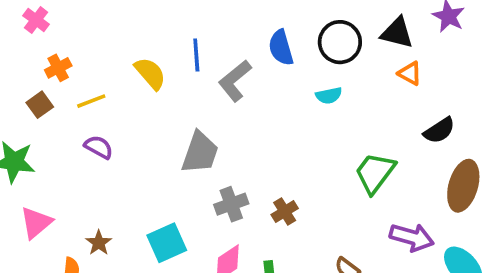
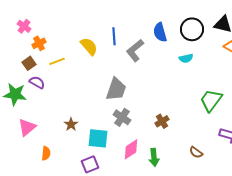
pink cross: (36, 20) -> (24, 26), moved
purple semicircle: (99, 147) -> (37, 82), moved
gray cross: (231, 204) -> (122, 117), moved, turned -36
brown star: (99, 243) -> (71, 124), moved
cyan square: (167, 243) -> (98, 138), turned 30

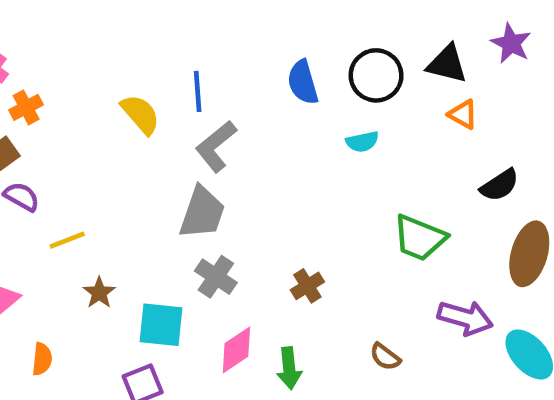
gray L-shape: (135, 50) -> (216, 146), moved
yellow line: (57, 61) -> (67, 240), moved
green trapezoid: (211, 100) -> (419, 238), turned -105

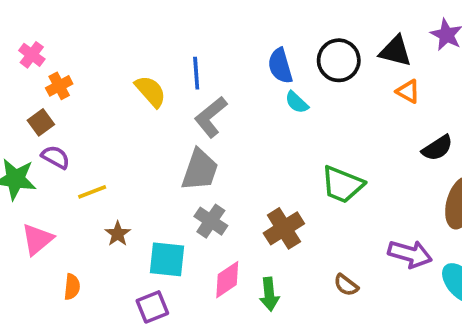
cyan semicircle: (362, 142) -> (297, 102), moved, turned 55
green trapezoid: (419, 238) -> (342, 185), moved
brown cross: (307, 286) -> (284, 228), size x1.5

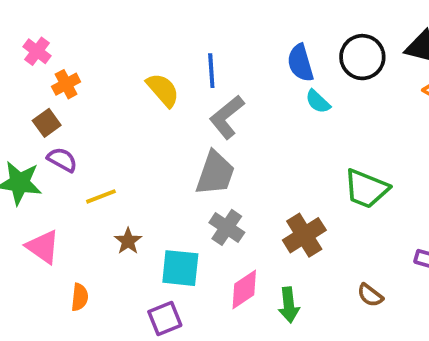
pink triangle: (37, 239) -> (43, 247), turned -45

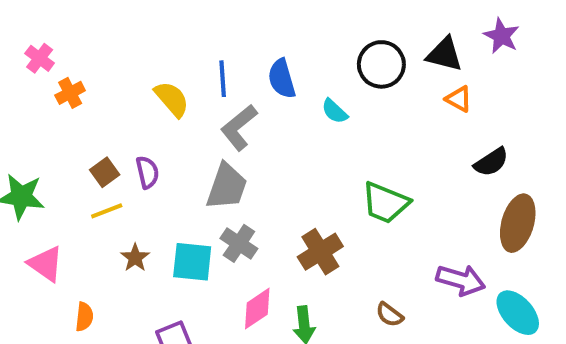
blue semicircle: (300, 63) -> (282, 79), moved
brown square: (47, 123) -> (105, 172), moved
purple semicircle: (62, 160) -> (147, 172), moved, turned 48
cyan square: (180, 268) -> (192, 262), moved

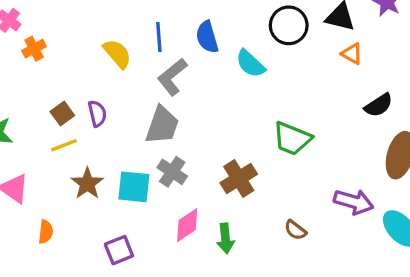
cyan semicircle: (335, 111) -> (250, 64), size x1.4
brown star: (135, 258) -> (87, 183), size x1.4

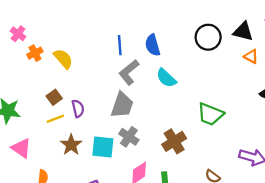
yellow semicircle: (117, 54) -> (63, 59), moved
cyan semicircle: (250, 64) -> (166, 78), moved
purple semicircle: (97, 114) -> (78, 109), moved

